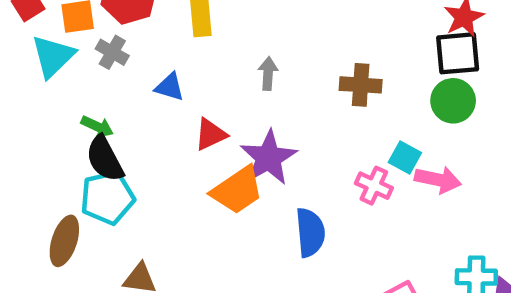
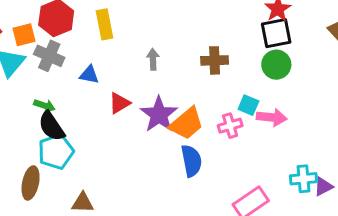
gray cross: (112, 52) -> (49, 56), size x1.4
pink cross: (374, 186) -> (230, 126), turned -35
orange trapezoid: (237, 190) -> (186, 123), moved

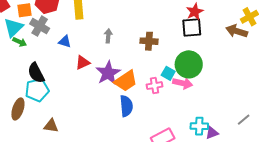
green circle: (276, 65) -> (189, 64), moved, size x1.4
green arrow: (44, 106) -> (20, 42), moved

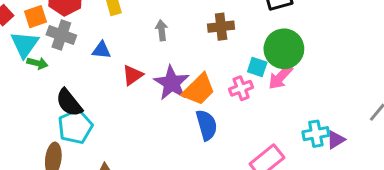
pink arrow: (183, 83) -> (280, 77), turned 132

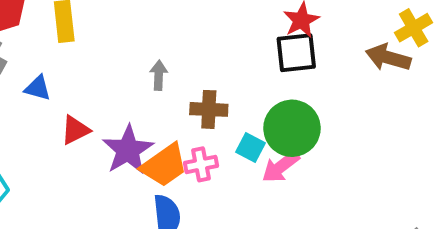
brown cross: (221, 27) -> (209, 109), moved
gray arrow: (162, 30) -> (159, 75), moved
pink cross: (241, 88) -> (201, 164), moved

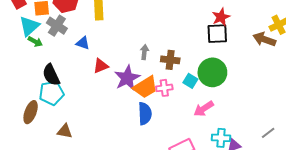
gray arrow: (159, 75) -> (144, 52), moved
pink arrow: (281, 167) -> (204, 109), moved

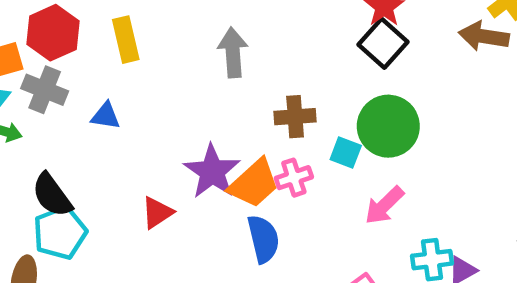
black square: (217, 34) -> (383, 43), turned -35
gray arrow: (144, 52) -> (233, 52), moved, size x1.5
red triangle: (101, 66) -> (157, 213), moved

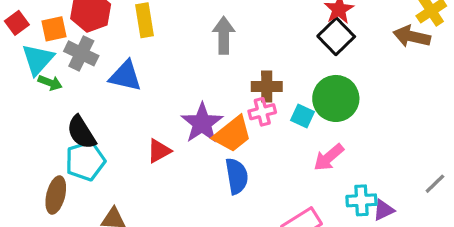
blue triangle: (106, 116) -> (125, 76), size x1.5
pink cross: (294, 178) -> (262, 112), moved

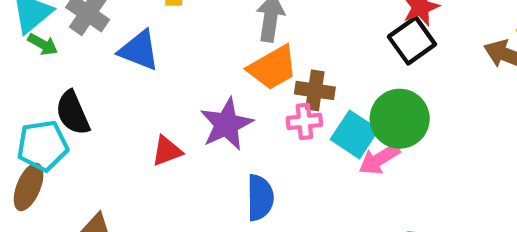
cyan square: (303, 116) -> (354, 134), size x1.5
orange trapezoid: (232, 134) -> (273, 68), moved
pink arrow: (329, 157) -> (379, 159), moved
cyan pentagon: (85, 161) -> (43, 146), moved

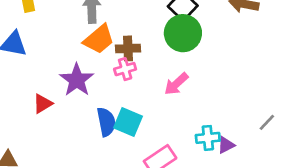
green circle: (400, 119) -> (183, 33), moved
cyan square: (354, 134) -> (128, 122), moved

